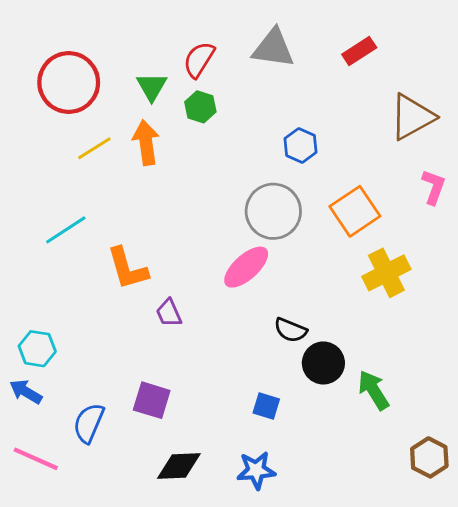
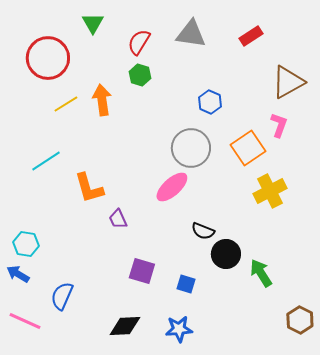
green triangle: (152, 87) -> (93, 23), moved
pink L-shape: (434, 187) -> (279, 125), moved
purple square: (152, 400) -> (142, 271), moved

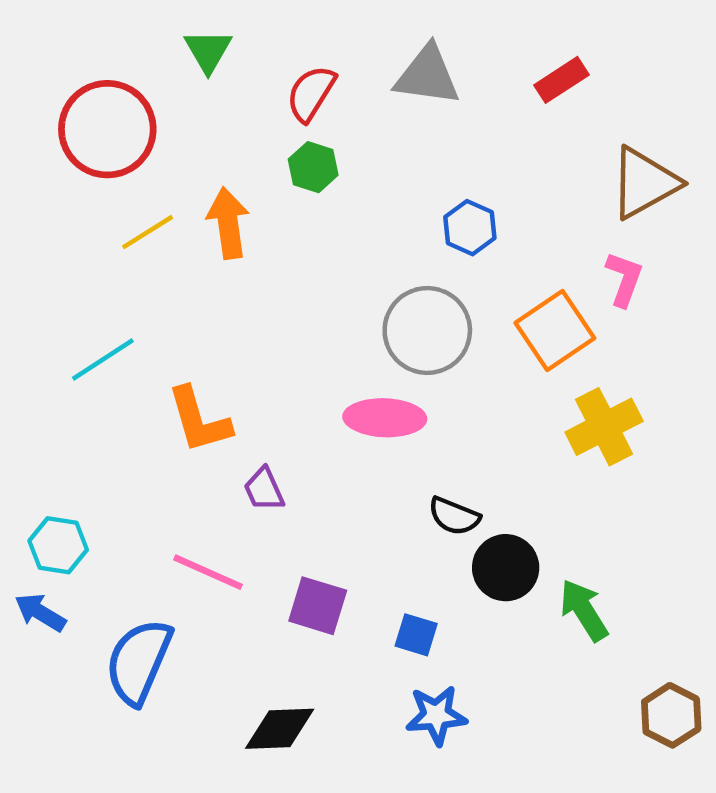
pink ellipse: (172, 187) -> (385, 418), turned 44
blue semicircle: (62, 296) -> (139, 662), size x1.4
pink line: (25, 321) -> (208, 572), moved
blue star: (179, 329) -> (436, 715), moved

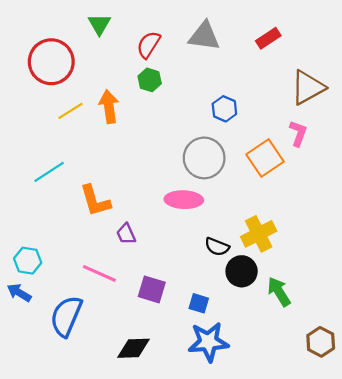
yellow cross: (604, 427) -> (259, 234), moved
blue star: (436, 715) -> (208, 342), size x1.4

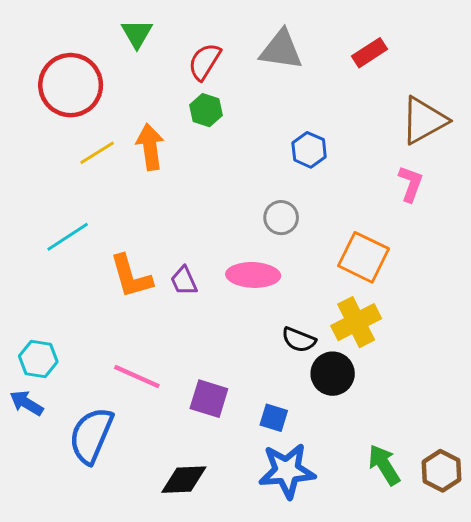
gray circle: (204, 158) -> (281, 218), size x0.6
orange square: (265, 158) -> (364, 257), moved, turned -30
purple trapezoid: (126, 234) -> (184, 281), moved
green arrow: (279, 292) -> (384, 465), moved

